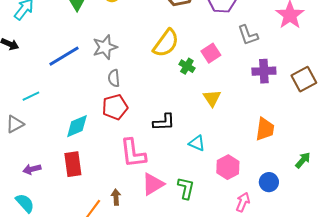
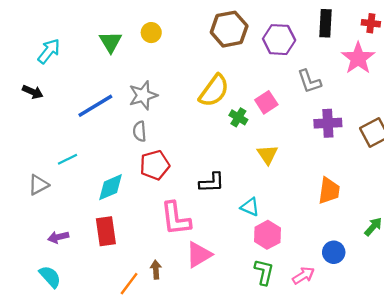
gray semicircle: (114, 78) -> (140, 131), moved
cyan line: (31, 96) -> (68, 159), moved
pink hexagon: (228, 167) -> (267, 235), moved
green L-shape: (186, 188) -> (264, 272), moved
pink arrow: (243, 202) -> (303, 275), turned 36

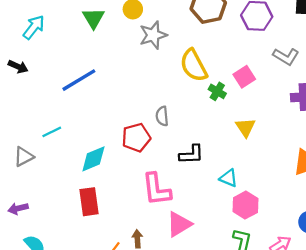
gray L-shape: (309, 81) -> (286, 56), turned -40
yellow semicircle: (214, 91) -> (194, 65), turned 116
gray star: (143, 95) -> (153, 35), moved
gray semicircle: (140, 131) -> (162, 116), moved
purple arrow: (58, 237) -> (18, 208), moved

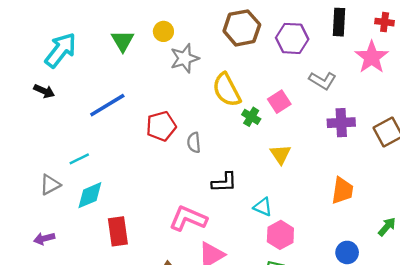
cyan arrow: (34, 27) -> (61, 50), size x1.4
red pentagon: (136, 138) -> (161, 126), moved
cyan diamond: (93, 159) -> (90, 195), moved
pink L-shape: (156, 189) -> (188, 219), turned 120

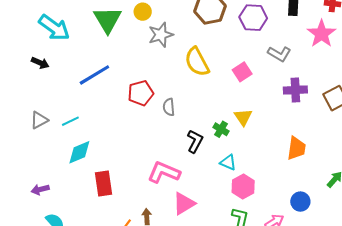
green triangle: (123, 41) -> (108, 20), size x1.4
cyan arrow: (61, 50) -> (54, 28), turned 88
green cross: (251, 117) -> (221, 129), moved
black L-shape: (224, 182) -> (195, 141), turned -60
gray triangle: (50, 185) -> (39, 120), moved

